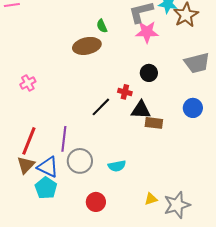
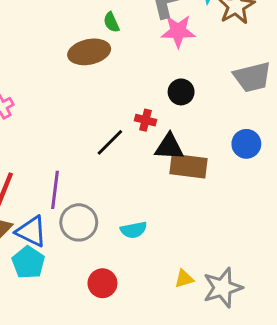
brown rectangle: (154, 123) -> (188, 166), size x1.4

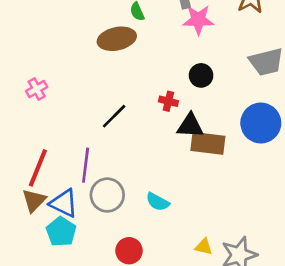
black line: (110, 142) -> (114, 116), moved
blue circle: (246, 144) -> (261, 123), size x1.5
cyan semicircle: (134, 230) -> (158, 202), turned 40
yellow triangle: (184, 279) -> (204, 247), turned 30

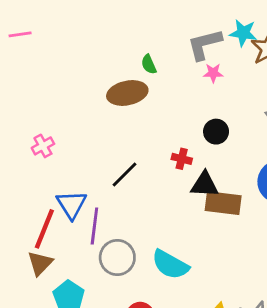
pink star: (198, 20) -> (213, 73), size x0.6
cyan semicircle: (158, 202) -> (170, 265), size x1.5
blue triangle: (64, 203) -> (72, 205), moved, turned 32

